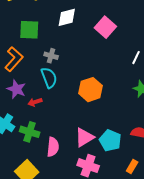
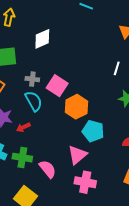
pink square: (105, 27) -> (57, 86), moved
cyan pentagon: (110, 140) -> (93, 131), moved
pink semicircle: (53, 147) -> (48, 169), turned -36

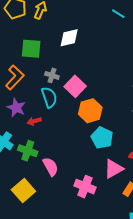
pink triangle: (77, 155) -> (114, 169), moved

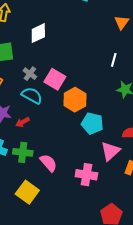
gray cross: (52, 75) -> (30, 74), turned 32
cyan semicircle: (49, 97) -> (32, 96), turned -30

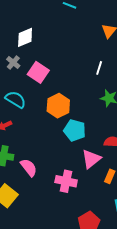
gray cross: (30, 74) -> (13, 63), moved
pink square: (55, 79) -> (38, 72), moved

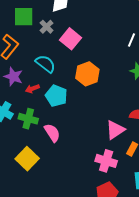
cyan pentagon: (75, 130) -> (56, 96), moved
pink cross: (66, 181) -> (106, 161), moved

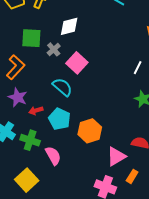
cyan semicircle: (45, 64) -> (62, 87), moved
orange hexagon: (87, 74) -> (90, 131), moved

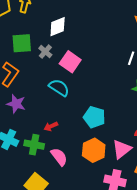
red arrow: (36, 110) -> (51, 126), moved
cyan pentagon: (59, 119) -> (94, 117), moved
orange hexagon: (90, 131) -> (94, 150), moved

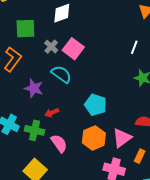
gray cross: (45, 52) -> (51, 47), moved
purple star: (16, 104) -> (34, 88), moved

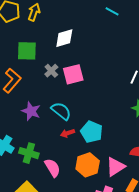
pink square: (73, 49) -> (73, 74), turned 35
cyan semicircle: (61, 74) -> (61, 111), moved
red arrow: (52, 113) -> (67, 133), moved

